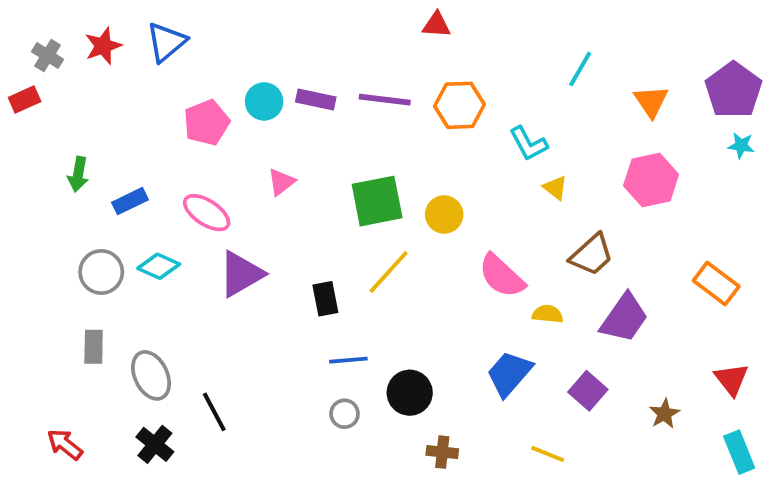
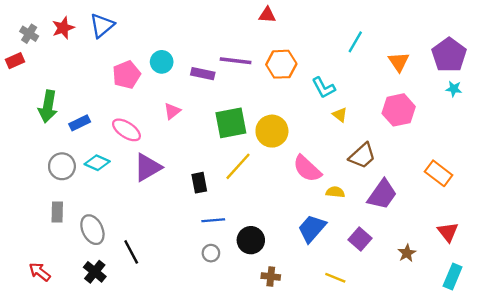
purple rectangle: (316, 100) -> (203, 74), moved
green arrow: (78, 174) -> (48, 106), size x1.5
yellow circle: (444, 215) -> (272, 131), size x1.4
cyan rectangle: (739, 452) -> (453, 277), turned 45

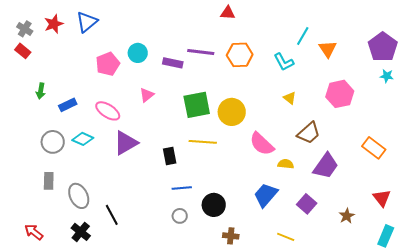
red rectangle: (15, 61) -> (23, 51), moved, turned 63
orange triangle: (399, 62) -> (328, 49), moved
cyan L-shape: (324, 88) -> (284, 62), moved
green arrow: (48, 106) -> (41, 91), size x0.6
yellow line: (238, 166) -> (203, 142), turned 52

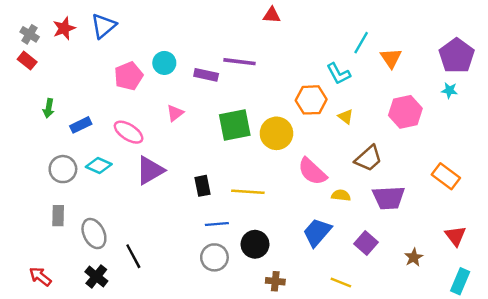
orange hexagon: (240, 55) -> (311, 100), moved
cyan star: (387, 76) -> (449, 90), moved
yellow line: (203, 142) -> (248, 192), moved
purple trapezoid: (326, 166) -> (389, 198), turned 52
gray circle: (180, 216) -> (214, 257), size x1.5

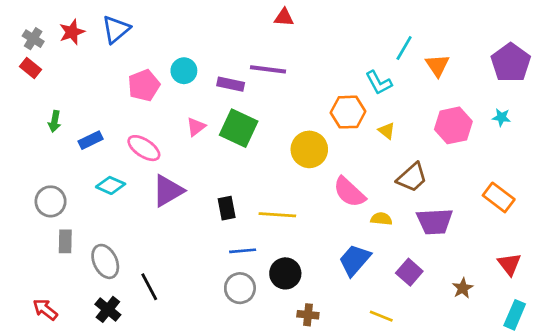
red triangle: (272, 15) -> (284, 17), moved
cyan star: (449, 90) -> (501, 117), moved
green square: (235, 125) -> (239, 128), moved, turned 36
gray circle: (63, 169) -> (51, 201), moved

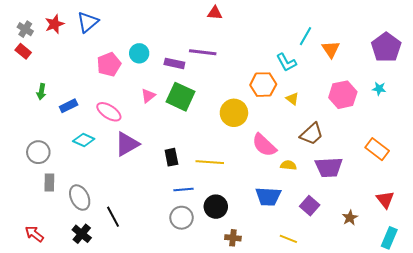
blue trapezoid: (355, 260) -> (268, 197), turned -128

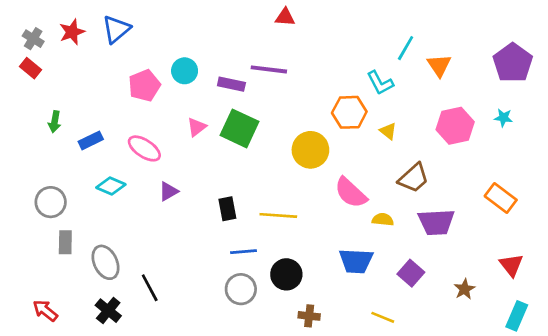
purple triangle: (127, 144) -> (168, 191), size x0.6

